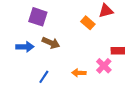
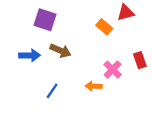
red rectangle: (118, 51) -> (140, 60), turned 72
pink cross: (104, 66) -> (113, 70), moved

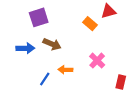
purple square: (45, 20) -> (39, 17), turned -36
red rectangle: (140, 60) -> (121, 82), moved, turned 32
orange arrow: (94, 86) -> (65, 70), moved

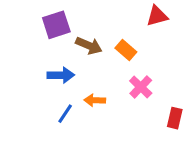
orange rectangle: (90, 24) -> (126, 50), moved
brown arrow: (52, 44) -> (89, 46), moved
blue arrow: (25, 48) -> (61, 75), moved

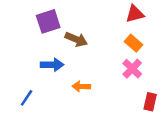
orange rectangle: (126, 50) -> (134, 43), moved
pink cross: (141, 87) -> (132, 69), moved
blue line: (65, 114) -> (27, 98), moved

